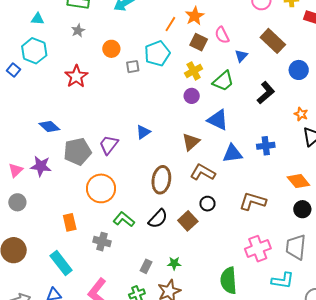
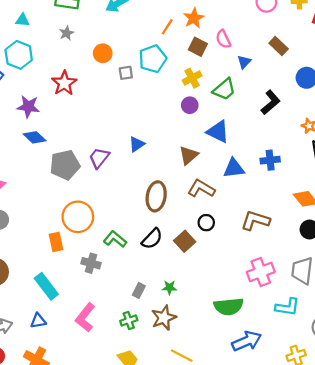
brown rectangle: (273, 41) -> (279, 46), size x0.7
purple star: (41, 166) -> (28, 107), moved
orange circle: (101, 188) -> (78, 217), moved
green semicircle: (229, 280) -> (229, 307), turned -92

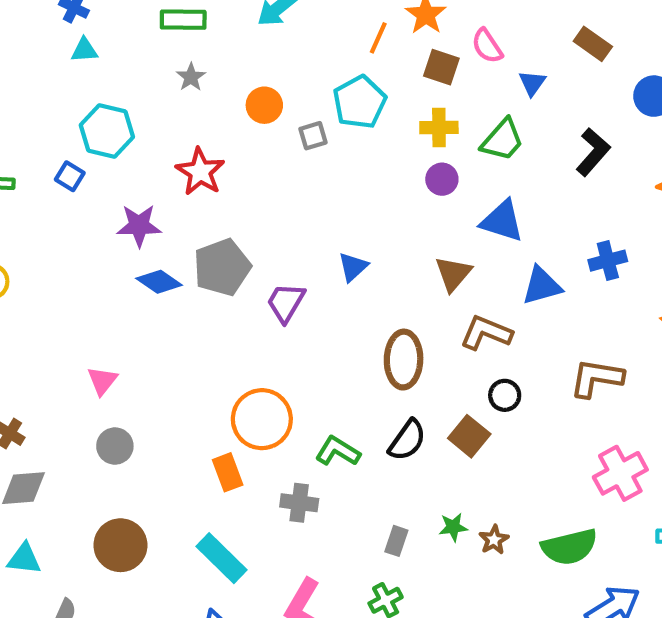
cyan triangle: (22, 20) -> (84, 50), moved
yellow cross: (192, 78) -> (439, 128), turned 36
gray pentagon: (65, 165) -> (222, 267), moved
brown star: (164, 318) -> (494, 540), moved, size x0.6

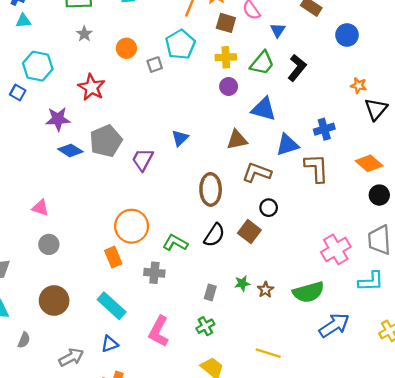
black L-shape: (593, 152) -> (297, 68), moved
brown triangle: (453, 274) -> (237, 140), turned 40
brown L-shape: (596, 378) -> (316, 168), moved, turned 80
pink triangle: (102, 381) -> (40, 208), turned -48

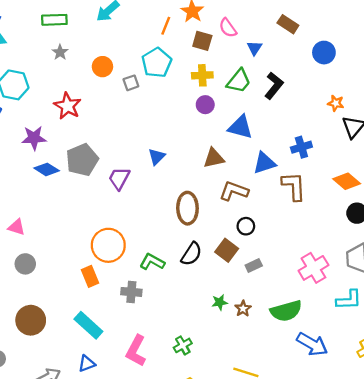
gray rectangle: (210, 292) -> (254, 266), moved, turned 49
blue arrow: (334, 325) -> (312, 344), turned 64

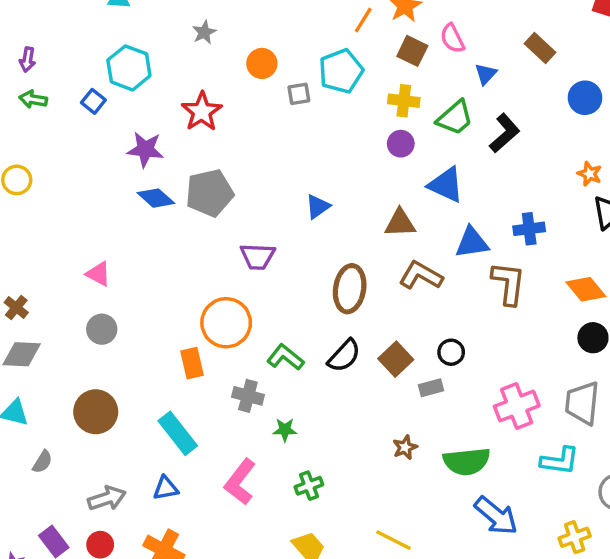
purple trapezoid: (119, 178) -> (258, 256), moved, turned -125
black circle: (246, 226) -> (451, 352), moved
green star: (220, 302) -> (285, 430), moved

